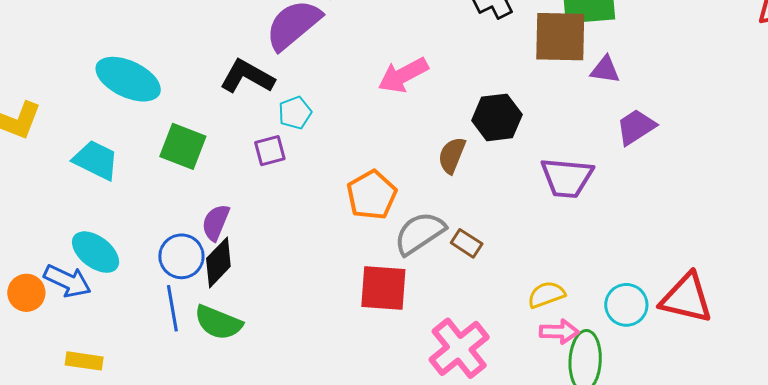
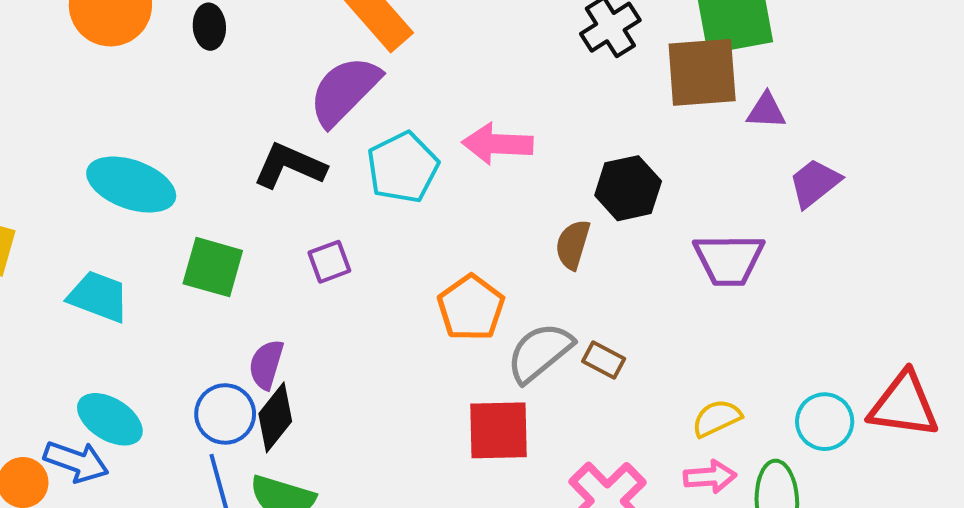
pink arrow: (403, 75) -> (497, 144), turned 36
cyan pentagon: (295, 113) -> (403, 167), moved, size x1.6
pink arrow: (559, 332) -> (710, 477), moved

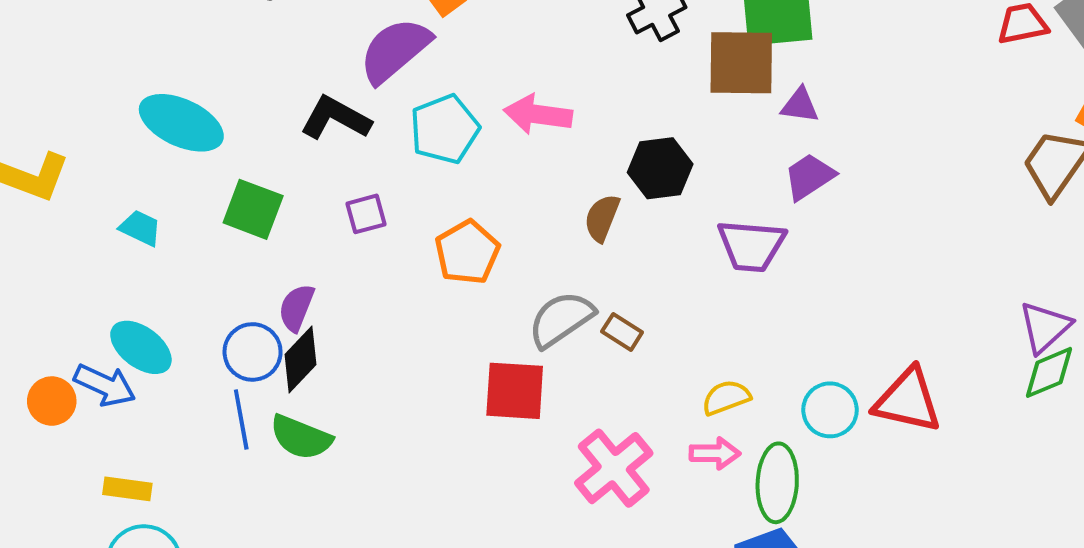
purple trapezoid: (815, 183) -> (809, 177), moved
cyan trapezoid: (98, 297) -> (140, 228), size x0.7
orange pentagon: (471, 308) -> (467, 252), moved

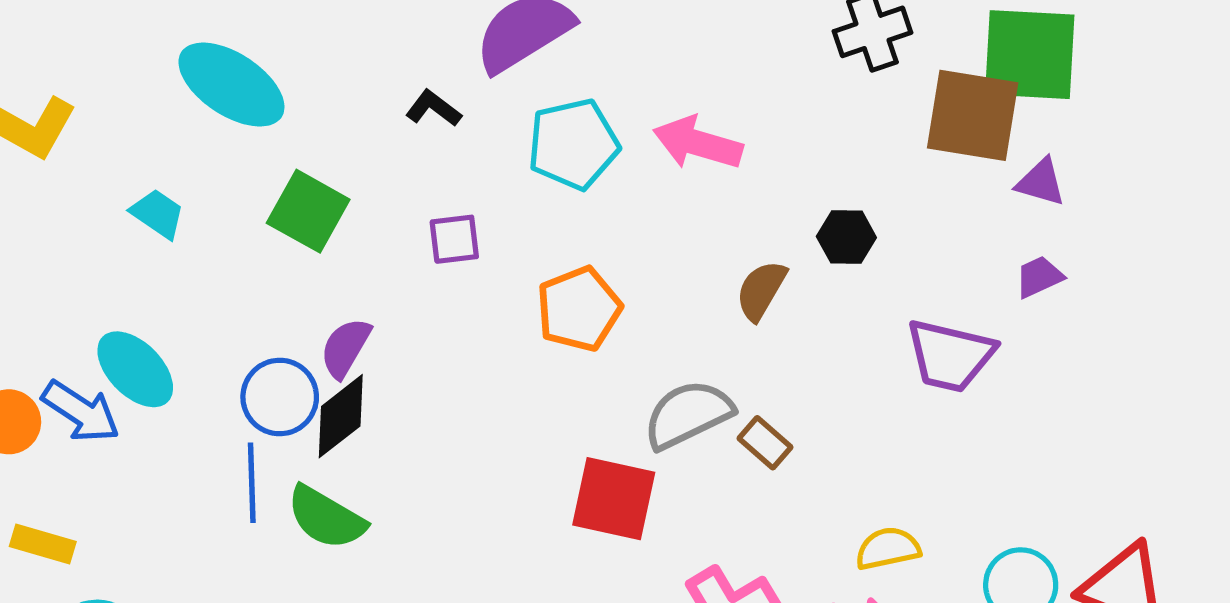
black L-shape: (336, 118) -> (433, 108), size x0.6
black hexagon: (660, 168) -> (846, 237), size x0.7
purple trapezoid: (809, 177) -> (1039, 277), size x0.7
yellow rectangle: (127, 489) -> (43, 544), moved

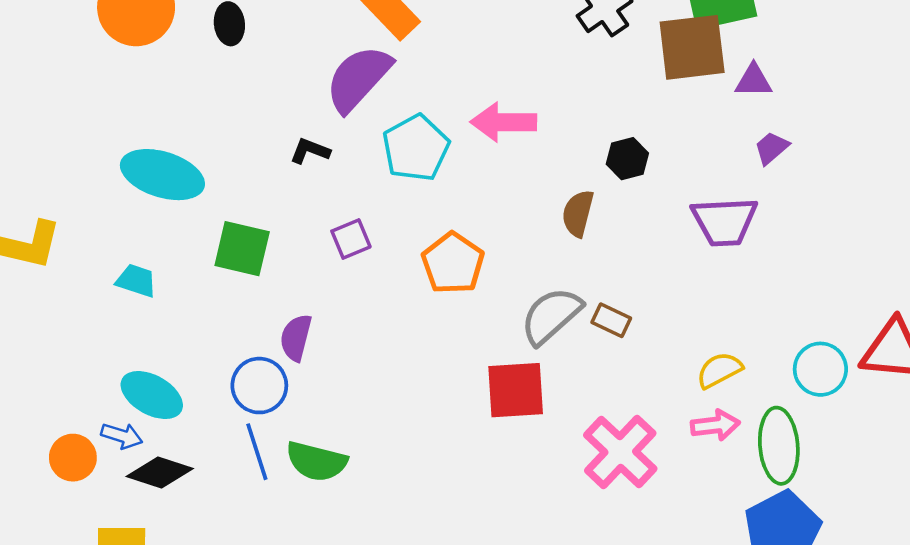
blue arrow: (81, 411) -> (122, 436), size x0.7
black diamond: (341, 416) -> (160, 472), moved, turned 72

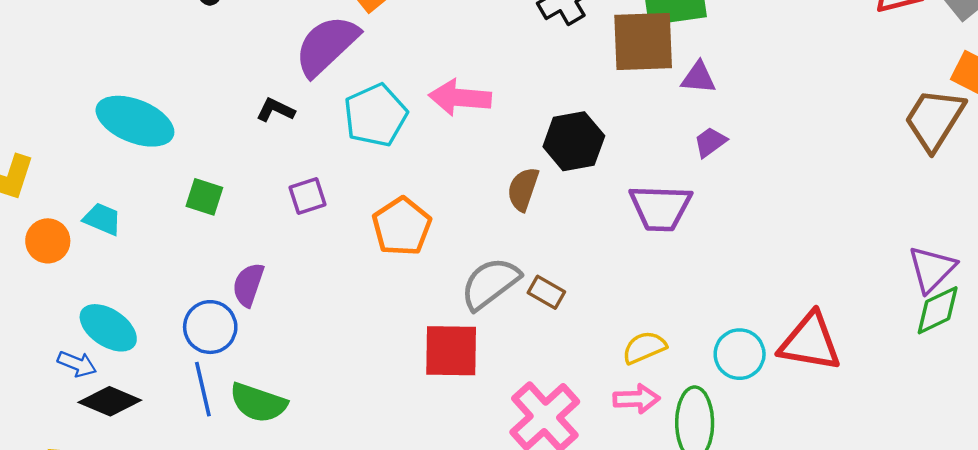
black hexagon: (627, 159) -> (574, 141), size x1.5
green square: (242, 249) -> (204, 197), size x0.7
orange circle: (73, 458) -> (48, 241), moved

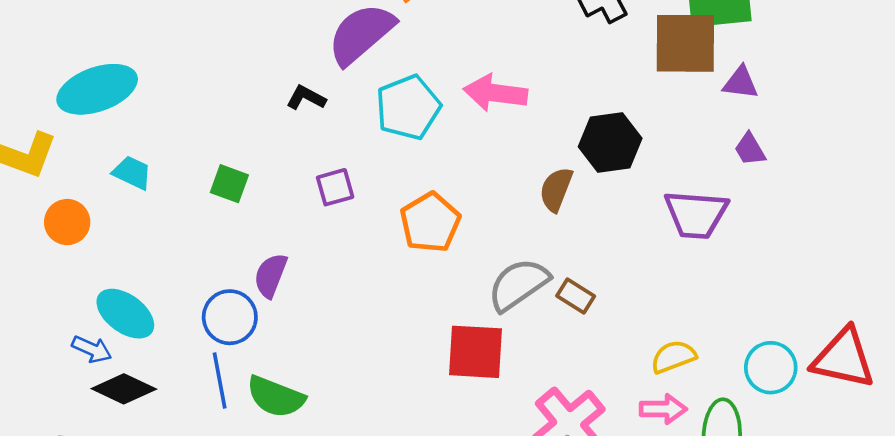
cyan ellipse: (135, 121) -> (97, 89), moved, turned -44
purple trapezoid: (710, 142) -> (750, 149), turned -87
cyan trapezoid: (102, 219) -> (132, 173), moved

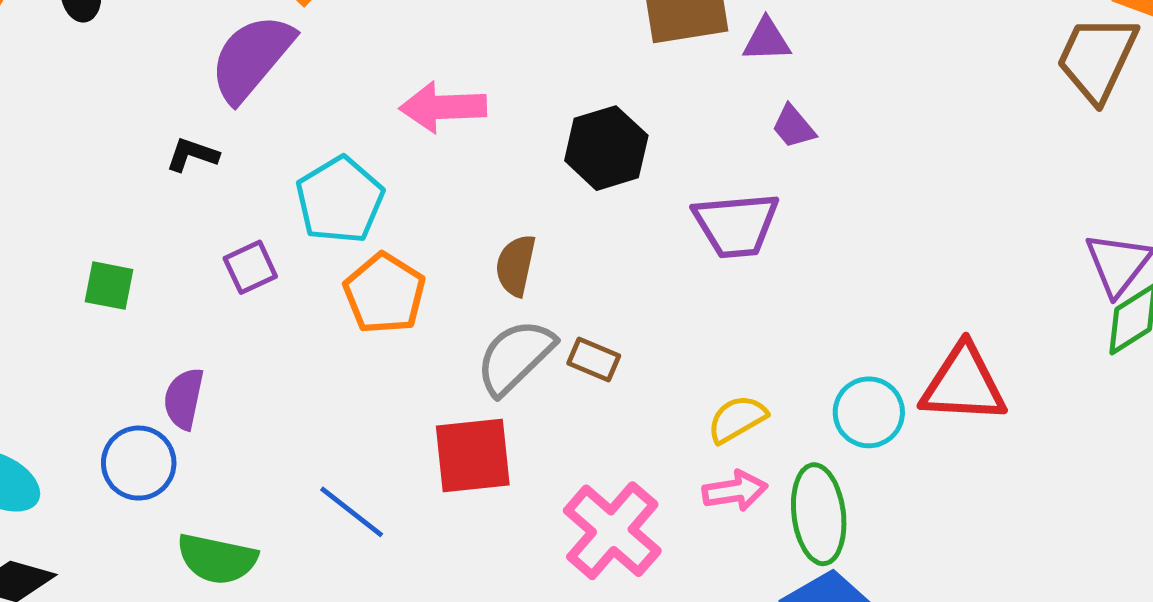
cyan pentagon: (408, 107) -> (340, 200), moved
brown semicircle: (556, 189) -> (516, 265), moved
blue line: (220, 380) -> (352, 512), moved, turned -32

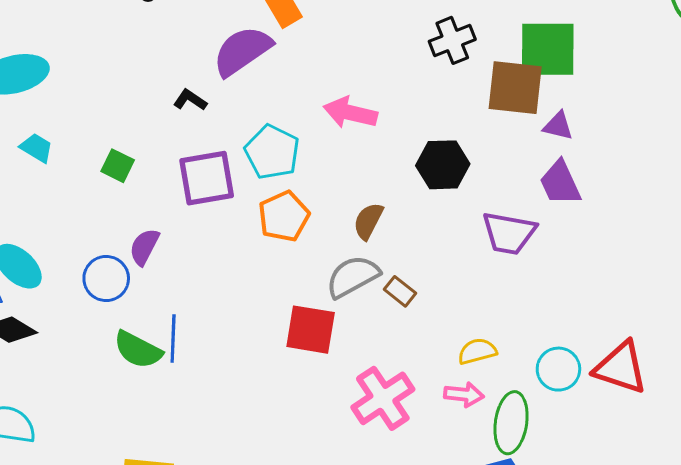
purple trapezoid: (794, 127) -> (560, 183), size x1.6
cyan pentagon: (340, 200) -> (272, 152), turned -30
purple square: (250, 267) -> (207, 178), size x1.8
blue line: (352, 512) -> (173, 339), moved, turned 39

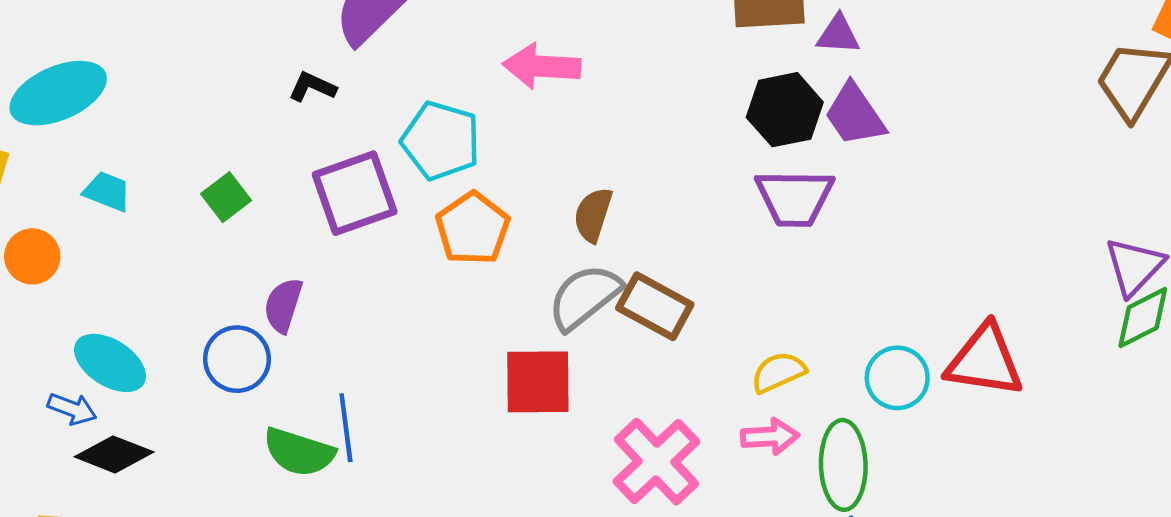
black hexagon: (443, 165) -> (785, 110), moved
green square: (118, 166) -> (226, 197), turned 36
brown rectangle: (400, 291) -> (655, 306), size x1.6

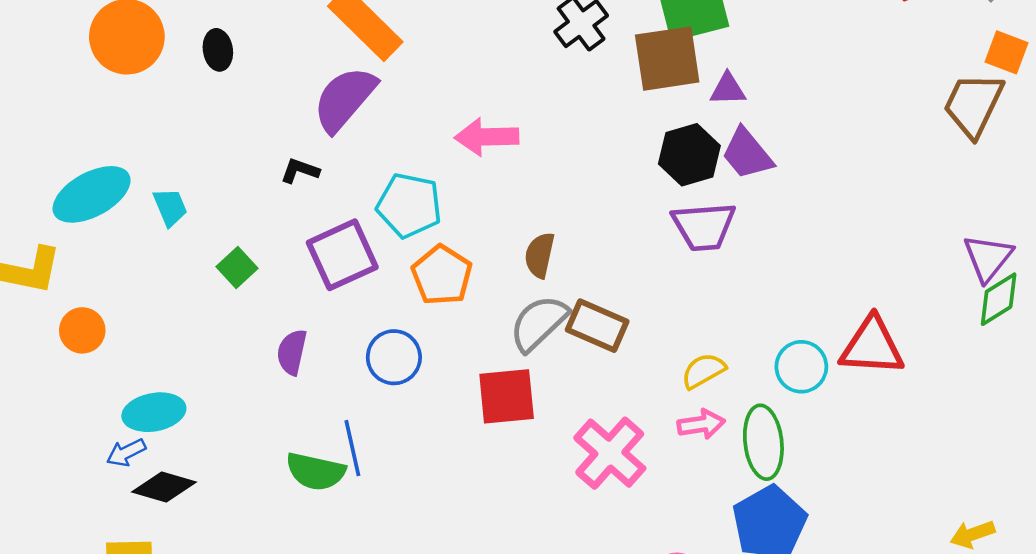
cyan trapezoid: (107, 191) -> (170, 207), moved, turned 51
blue circle: (237, 359) -> (394, 357), moved
cyan ellipse: (110, 363) -> (154, 412), turned -38
blue arrow: (72, 409) -> (126, 453), turned 138

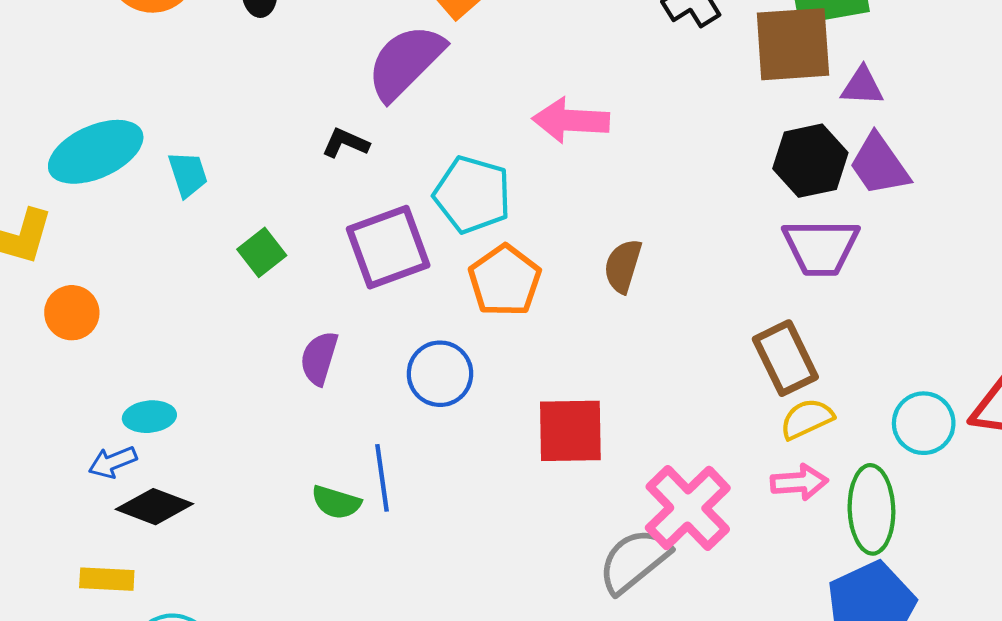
gray semicircle: (539, 323) -> (634, 561), moved
brown rectangle: (597, 326) -> (785, 358), moved, turned 36
cyan ellipse: (154, 412) -> (149, 417), size x0.7
green semicircle: (316, 471) -> (336, 502), size x0.7

